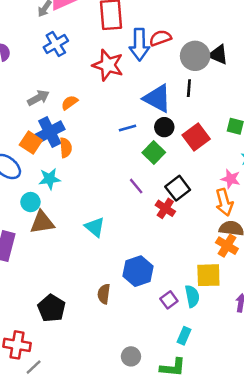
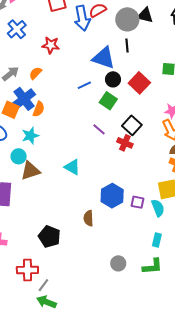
red star: (108, 65) -> (51, 45), moved, size x0.7
orange semicircle: (66, 148) -> (39, 109), turned 35
purple square: (169, 300) -> (138, 202), moved, turned -32

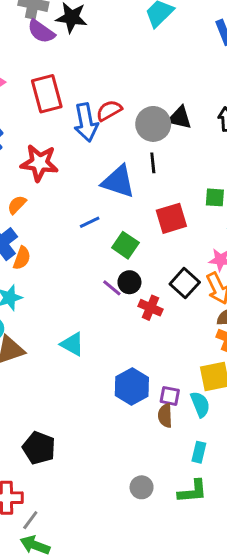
red star: (51, 45) -> (39, 163), size x1.4
black circle: (113, 79) -> (129, 282), moved
red square: (139, 83) -> (171, 218), turned 30
black square: (132, 125) -> (185, 283), moved
brown semicircle: (88, 218) -> (165, 416), moved

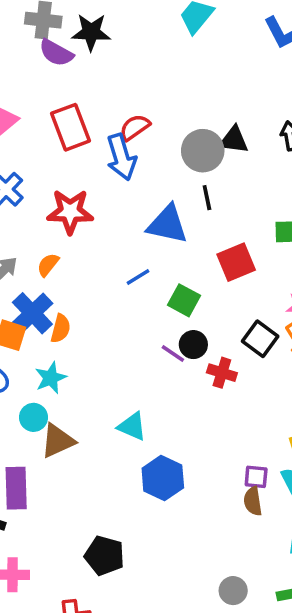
red semicircle: (109, 110) -> (135, 127), moved
blue hexagon: (132, 387) -> (163, 478), moved

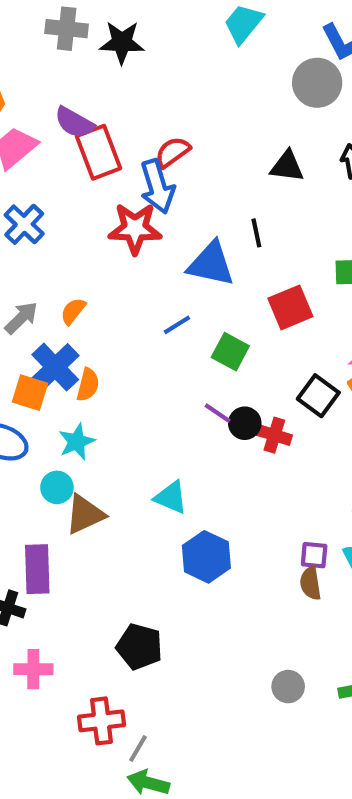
purple semicircle: (56, 53) -> (74, 123), moved
gray circle: (203, 151) -> (317, 83), moved
red star: (70, 212) -> (135, 228), moved
black circle: (193, 345) -> (245, 423), moved

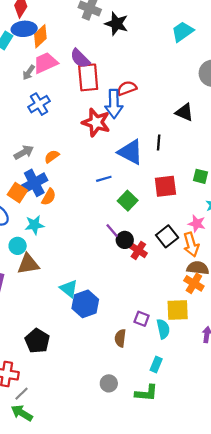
cyan triangle: (171, 497) -> (69, 289), moved
brown semicircle: (310, 583) -> (120, 338), moved

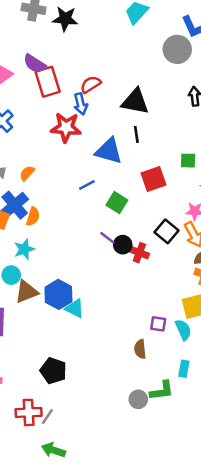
blue arrow: (114, 104) -> (81, 104), size x0.7
black triangle: (184, 112) -> (135, 102), moved, size x1.4
blue hexagon: (85, 304) -> (58, 294), moved
green L-shape: (146, 393) -> (162, 391), moved
gray line: (22, 394) -> (47, 417), moved

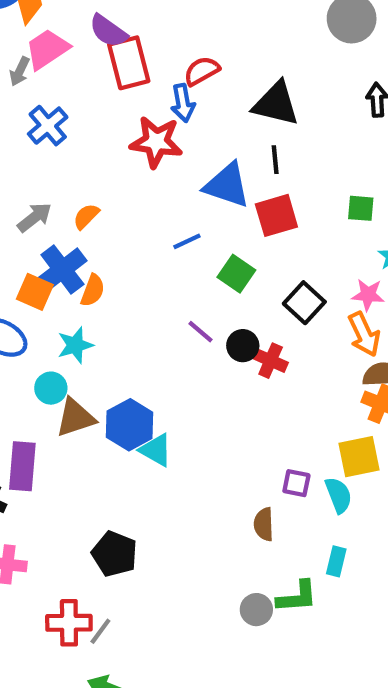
red square: (153, 179) -> (276, 215), moved
black square: (166, 231) -> (304, 303), moved
purple line: (107, 238) -> (201, 332), moved

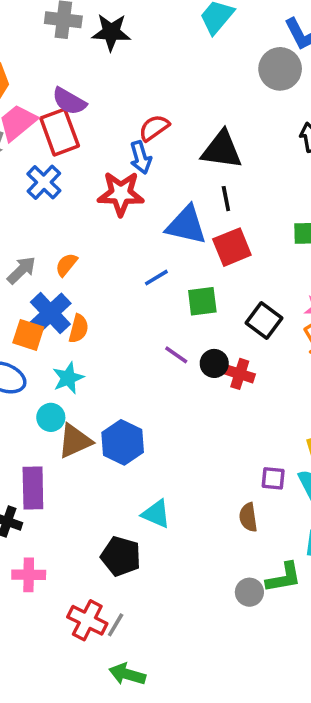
red rectangle: (129, 63) -> (60, 132), moved
blue cross: (48, 126) -> (44, 182), moved
green square: (236, 274) -> (202, 301), turned -36
cyan triangle: (156, 450) -> (156, 514), moved
red cross: (69, 623) -> (87, 620), turned 33

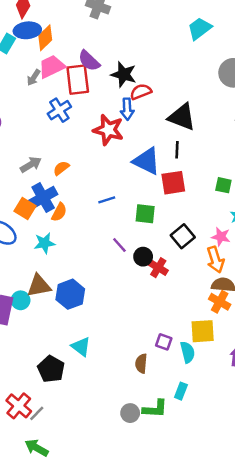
black star: (111, 32) -> (124, 74), moved
blue line: (156, 278) -> (107, 200), moved
cyan circle: (51, 417) -> (21, 300), moved

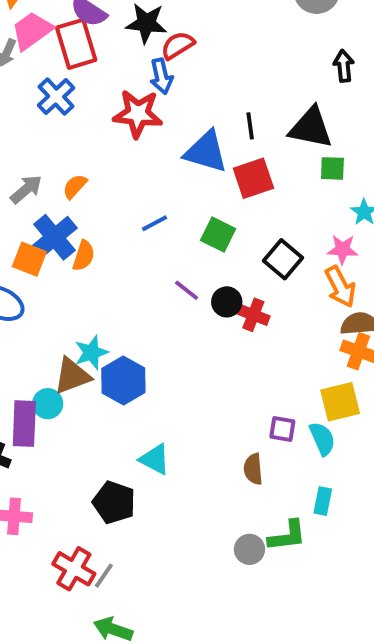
black triangle: (182, 117) -> (311, 128), moved
green square: (145, 214) -> (218, 234), turned 30
cyan star: (45, 243) -> (91, 352), moved

